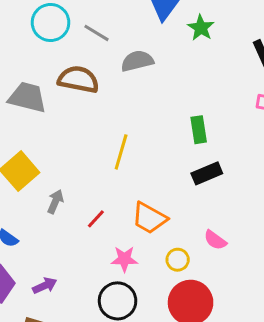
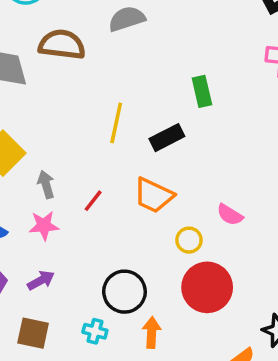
black rectangle: (207, 173) -> (167, 138), moved
gray arrow: (55, 202) -> (46, 184), turned -35
pink star: (124, 259) -> (44, 226), moved

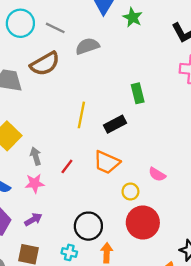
brown semicircle: (62, 45) -> (45, 64), turned 144

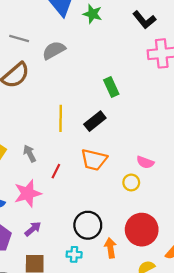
gray arrow: (36, 156) -> (30, 154), moved
pink star: (35, 183) -> (28, 193), size x1.4
yellow circle: (130, 191) -> (131, 182), moved
red circle: (143, 223) -> (142, 230), moved

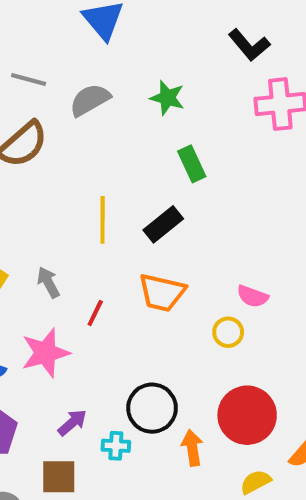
green star: (92, 14) -> (167, 98), moved
purple arrow: (33, 229) -> (72, 423), moved
cyan cross: (74, 254) -> (116, 446), moved

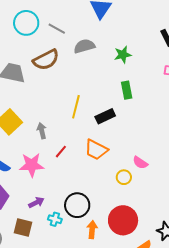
green star: (167, 98) -> (123, 55), turned 30

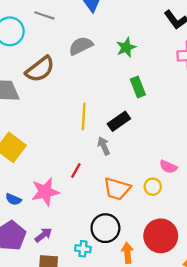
gray line: (57, 29) -> (44, 15), moved
gray arrow: (42, 131) -> (104, 146), moved
orange trapezoid: (96, 150) -> (117, 189), moved
purple arrow: (36, 203) -> (43, 235), moved

